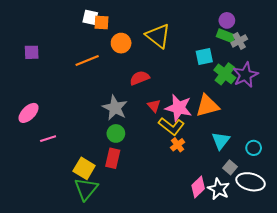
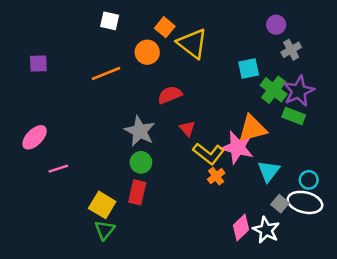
orange square: (101, 22) -> (165, 27), moved, turned 35
green rectangle: (226, 36) -> (294, 116), moved
pink star: (179, 108) -> (237, 147), moved
white ellipse: (251, 182) -> (305, 202), moved
green triangle: (86, 189) -> (105, 230), size x0.7

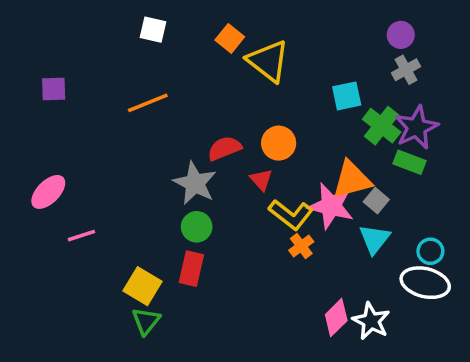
purple circle: (276, 25) -> (401, 35), moved
orange circle: (147, 52) -> (279, 143), moved
red semicircle: (170, 95) -> (225, 148), moved
gray square: (280, 204) -> (376, 201), moved

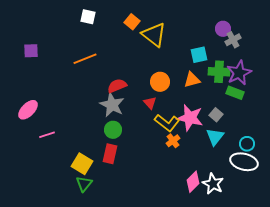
purple circle: (401, 35) -> (223, 29), moved
green cross: (382, 126) -> (219, 72), turned -35
red semicircle: (225, 148) -> (117, 86), moved
orange triangle: (352, 180) -> (192, 80), moved, size x0.7

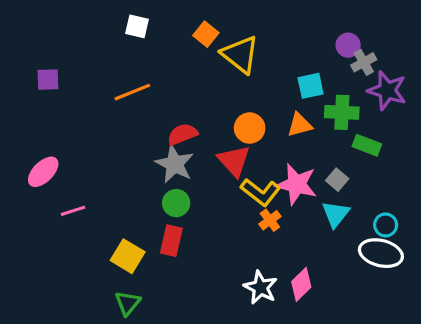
purple star: (239, 73) -> (387, 90), moved, turned -30
red triangle: (150, 103) -> (234, 161), size x1.6
green triangle: (84, 184) -> (128, 303), moved
white star: (213, 184) -> (261, 287), moved

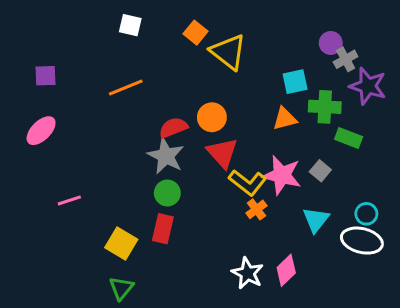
orange circle: (250, 128) -> (212, 117), moved
pink ellipse: (43, 172) -> (41, 131), moved
cyan triangle: (336, 214) -> (316, 220), moved

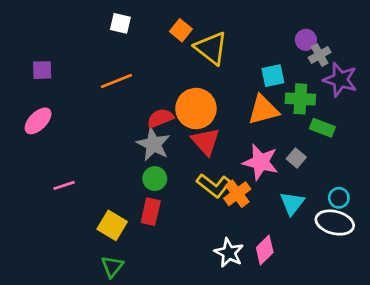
orange circle: (212, 117) -> (196, 109), size x1.5
orange triangle: (285, 119) -> (263, 110), size x1.4
yellow L-shape: (248, 183) -> (214, 185), moved
orange cross: (256, 209) -> (237, 194), size x1.4

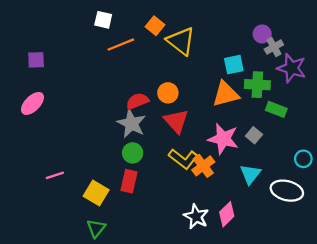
orange line: (116, 81) -> (121, 45), moved
orange circle: (196, 109) -> (168, 93), size x0.6
pink line: (64, 185) -> (55, 175), moved
cyan circle: (339, 198) -> (303, 159), moved

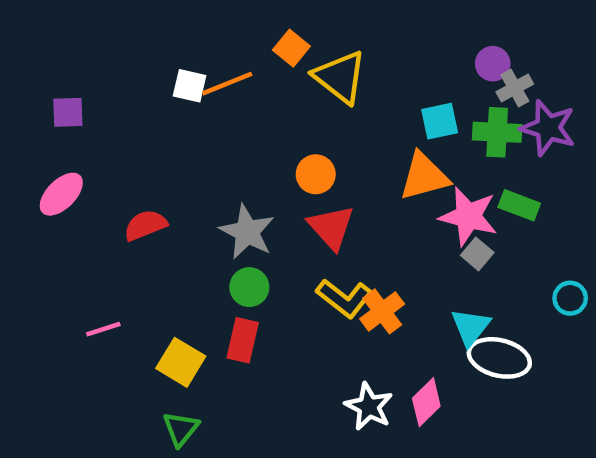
white square: (103, 20) -> (190, 86), moved
green cross: (257, 85) -> (497, 132), moved
red semicircle: (137, 101) -> (145, 225), moved
pink star: (223, 139) -> (468, 216), moved
white ellipse: (287, 191) -> (499, 358), moved

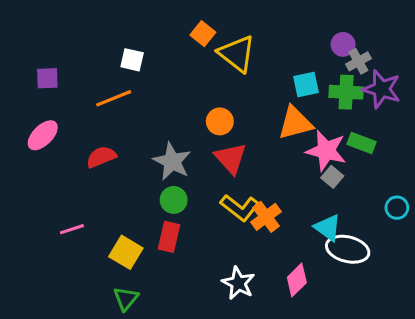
orange line: (227, 84) -> (114, 98), moved
cyan triangle: (471, 327) -> (328, 228), turned -32
white star: (369, 407) -> (238, 283), moved

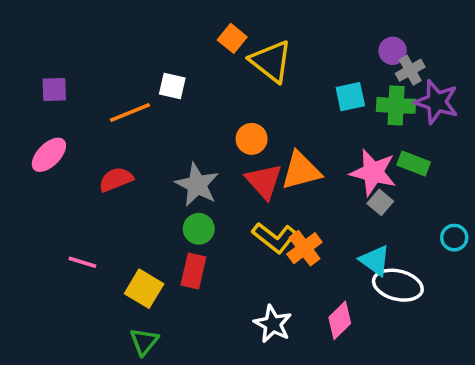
white square: (132, 60) -> (172, 86), moved
orange triangle: (295, 123) -> (301, 171), moved
pink line: (72, 229) -> (82, 262), turned 35

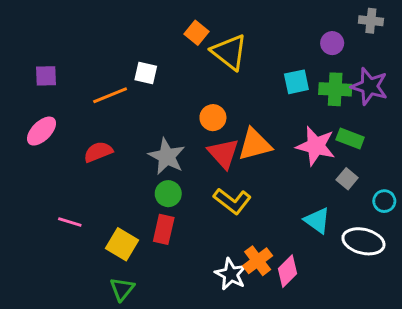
gray cross: (410, 70) -> (371, 21), moved, turned 35
gray square: (380, 202) -> (347, 179), moved
orange cross: (304, 248) -> (258, 261), moved
white ellipse: (398, 285) -> (363, 241), moved

